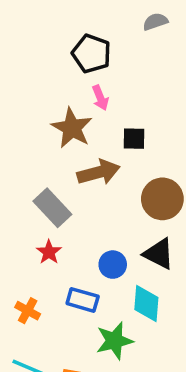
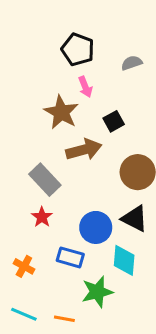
gray semicircle: (155, 22) -> (132, 63), moved
black square: (134, 139) -> (114, 121), turned -30
blue circle: (113, 265) -> (96, 227), size x1.4

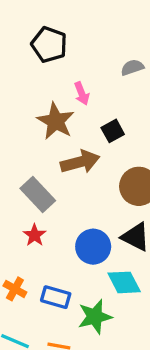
black pentagon: (78, 49) -> (49, 45), moved
blue rectangle: (70, 257) -> (56, 297), moved
cyan diamond: (124, 260) -> (124, 282), turned -32

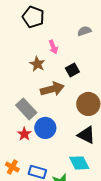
brown star: (56, 121) -> (37, 64), size x0.7
blue circle: (93, 247) -> (45, 128), moved

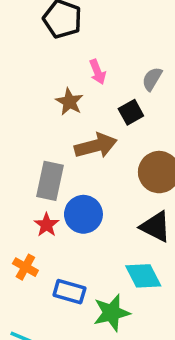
gray semicircle: (84, 31) -> (152, 79), moved, turned -40
gray rectangle: (26, 109) -> (50, 181), turned 55
orange cross: (12, 167) -> (25, 267), moved

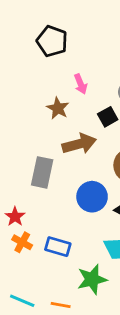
blue circle: (83, 214) -> (92, 197), moved
red star: (47, 225) -> (15, 217), moved
blue rectangle: (69, 292) -> (58, 247), moved

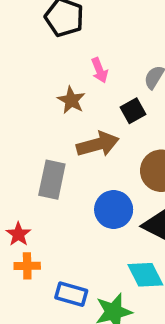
orange cross: (22, 242) -> (27, 266), turned -30
blue rectangle: (58, 247) -> (71, 294), moved

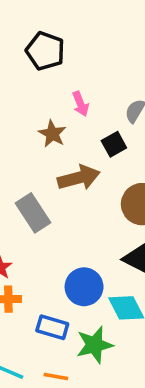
gray rectangle: (52, 180) -> (33, 213), turned -45
blue circle: (114, 210) -> (84, 287), moved

